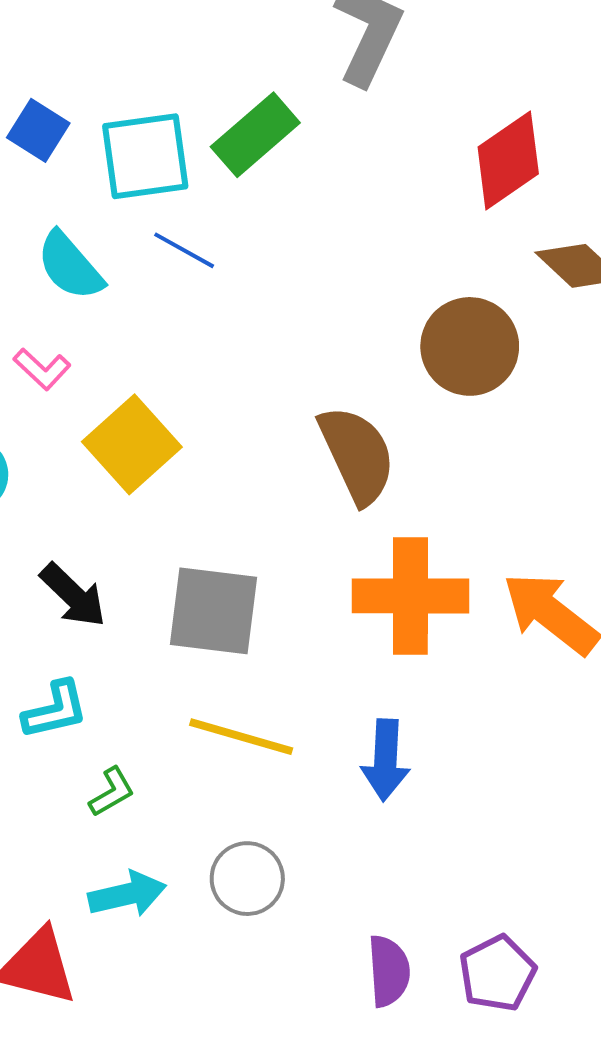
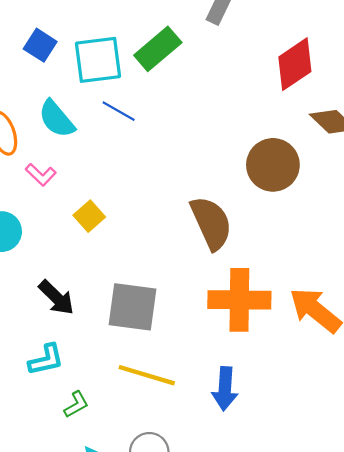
yellow square: (132, 444) -> (89, 216), size x0.6

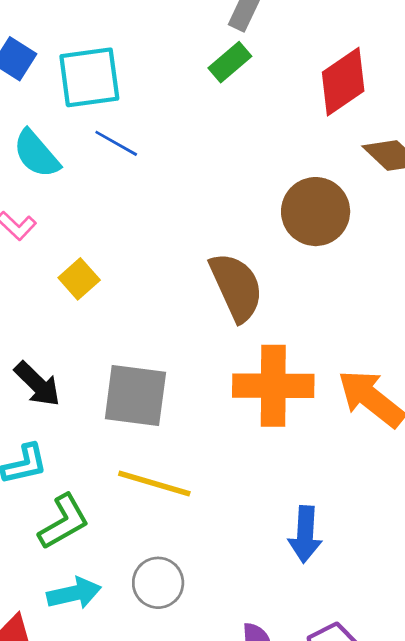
green rectangle: (158, 49) -> (230, 62), moved, size x0.7
blue arrow: (225, 389) -> (305, 534), moved
green L-shape: (76, 405) -> (64, 522), size x1.6

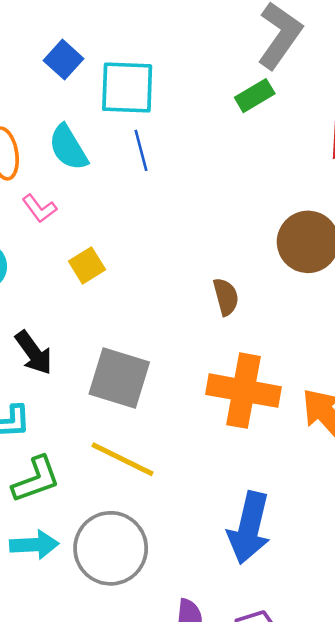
blue line: (116, 143) -> (141, 150), turned 36
brown semicircle: (236, 287) -> (226, 297), size x0.6
blue arrow: (305, 534) -> (249, 528), size x1.4
gray circle: (158, 583) -> (111, 548), size x1.6

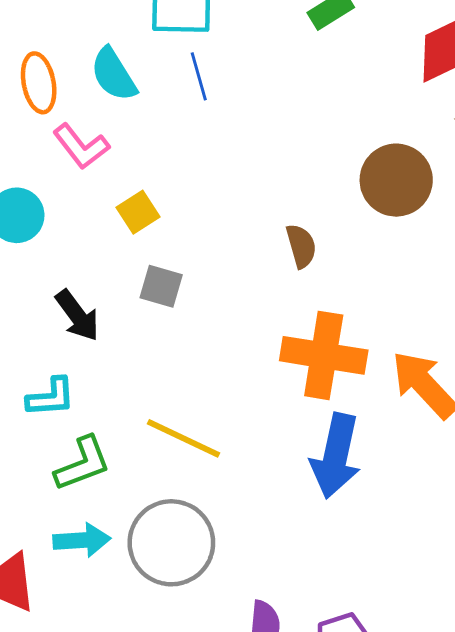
pink L-shape: (39, 208) -> (81, 146), size x1.4
gray square: (119, 378) -> (161, 286), moved, size x0.6
blue arrow: (249, 528) -> (336, 456), moved

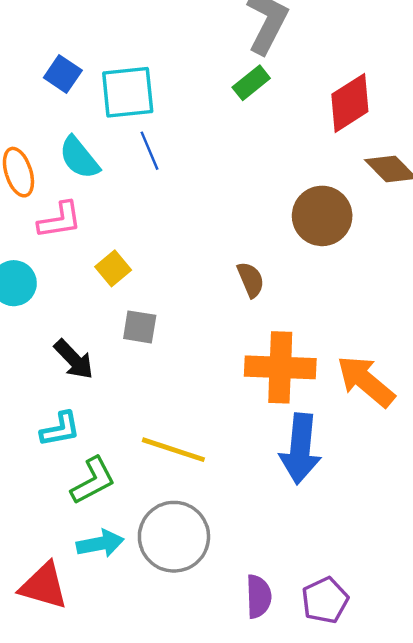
pink L-shape: (81, 146) -> (60, 220), turned -54

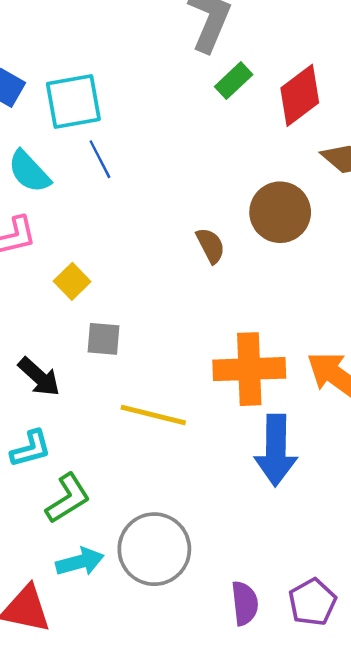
green rectangle: (251, 83) -> (234, 81), moved
brown semicircle: (251, 280) -> (211, 246), moved
yellow line: (173, 450) -> (153, 415), moved

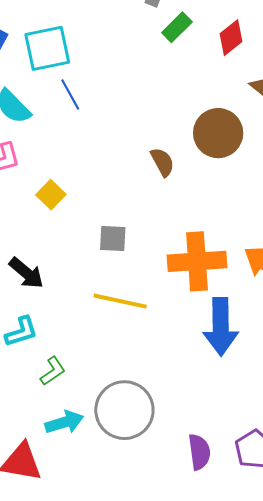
red diamond: (300, 95) -> (231, 38), size x0.7
gray square: (103, 339) -> (113, 238), moved
green L-shape: (68, 498) -> (53, 371), size x0.7

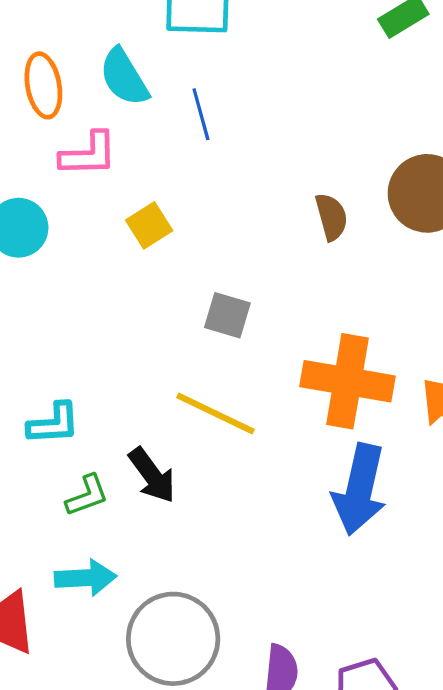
blue line: (70, 95) -> (201, 114), moved
black arrow: (26, 273) -> (152, 475), moved
gray circle: (124, 410) -> (173, 639), moved

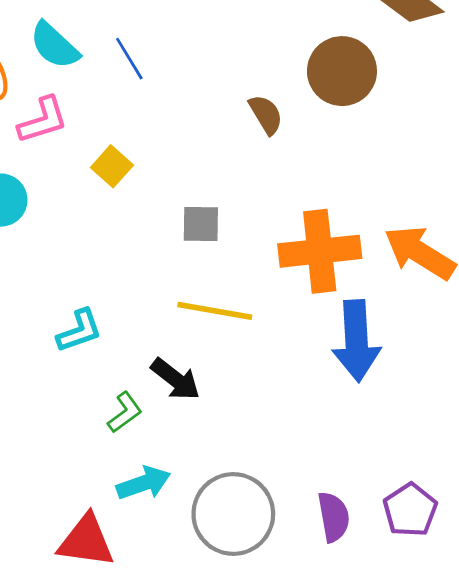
cyan L-shape: (54, 424) -> (79, 331), moved

